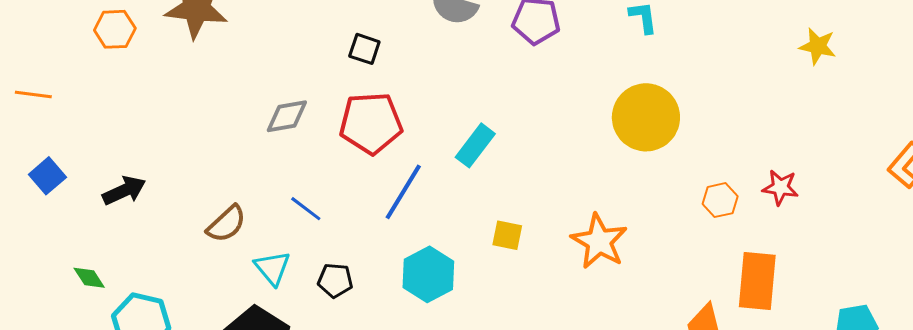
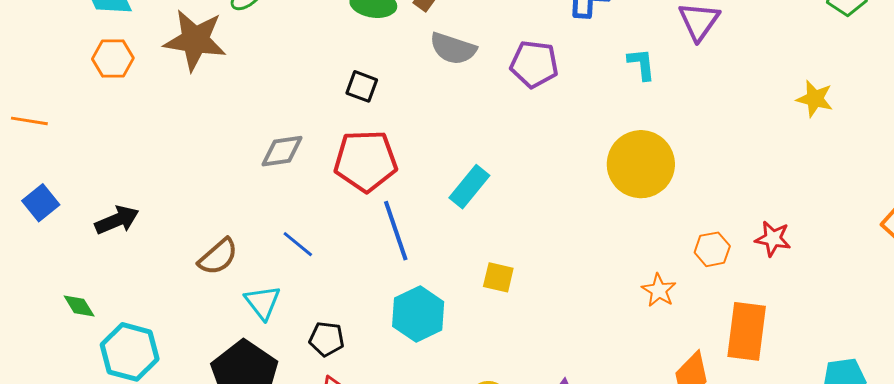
blue line: (403, 192) -> (396, 231), turned -52
orange star: (599, 241) -> (659, 290), moved, size x0.6
black pentagon: (335, 280) -> (327, 339), moved

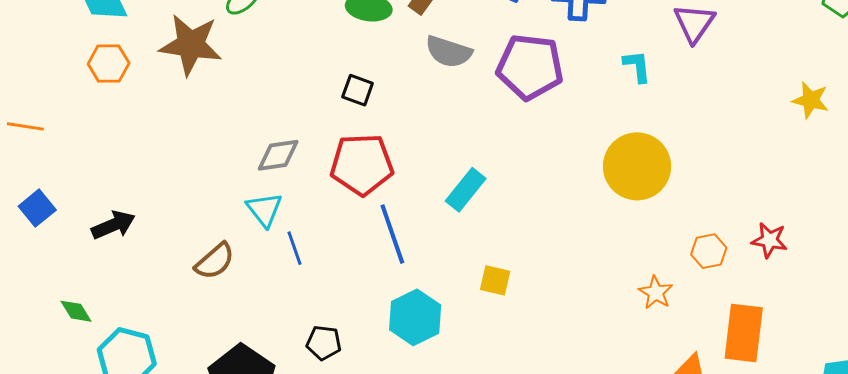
purple pentagon: (534, 64) -> (530, 67), size x1.4
blue line: (298, 244) -> (294, 248), turned 32
cyan triangle: (263, 302) -> (264, 210), moved

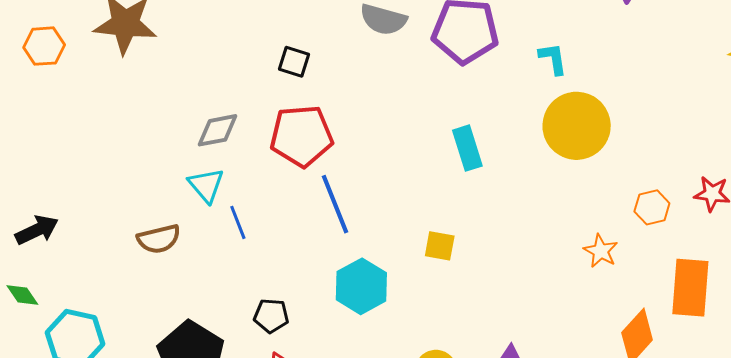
cyan L-shape: (637, 66) -> (553, 59), moved
cyan rectangle: (466, 190) -> (467, 148), moved, turned -54
black arrow: (113, 225) -> (37, 230), moved
brown semicircle: (215, 261) -> (159, 239), turned 30

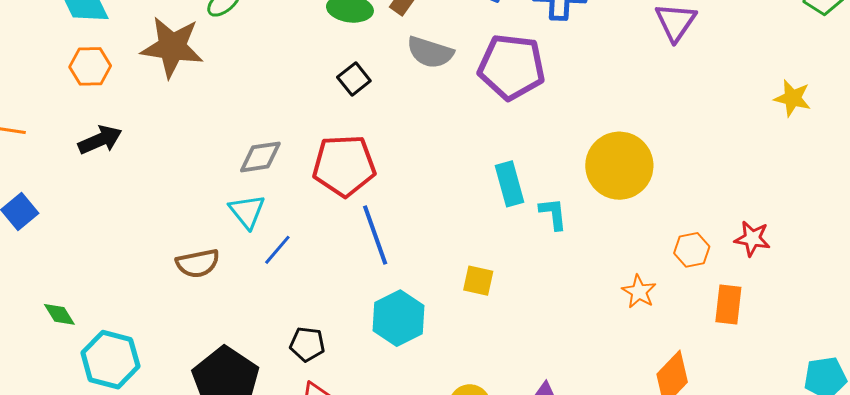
cyan L-shape: (553, 59) -> (553, 214), moved
black square: (294, 62) -> (354, 79), moved, turned 32
blue line: (238, 222) -> (277, 250), turned 60
black arrow: (37, 230) -> (100, 140), moved
orange rectangle: (690, 288) -> (728, 305), moved, size x0.7

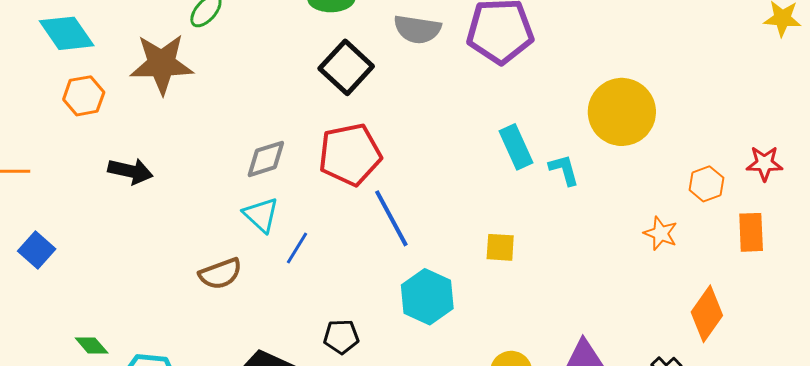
black square: (354, 79) -> (346, 67), size x1.6
black arrow: (100, 140) -> (130, 171), moved, turned 45

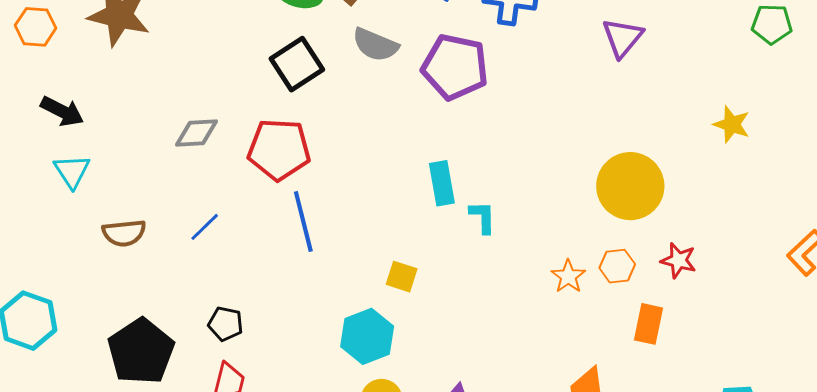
yellow circle: (622, 112) -> (630, 186), moved
cyan triangle: (261, 215) -> (72, 171), moved
orange star: (661, 233) -> (568, 276), moved
cyan hexagon: (427, 297) -> (367, 336), moved

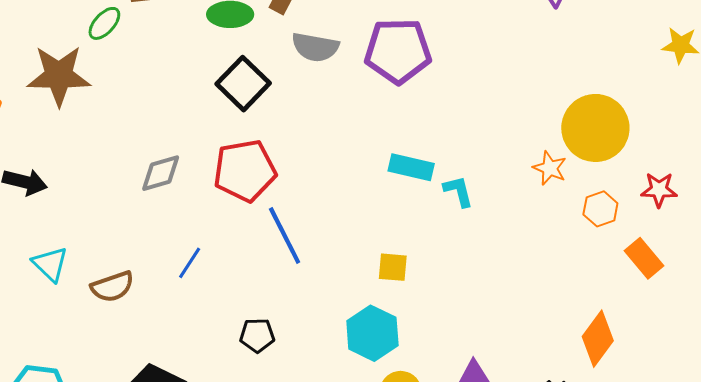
cyan triangle: (72, 171) -> (50, 264), moved
cyan rectangle: (442, 183) -> (411, 167), turned -54
orange star: (568, 276) -> (550, 168), moved
black pentagon: (226, 324) -> (257, 335), moved
orange rectangle: (649, 324) -> (644, 258), turned -39

